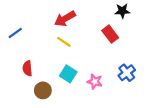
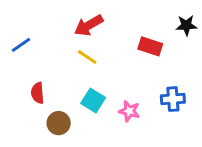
black star: (122, 11) -> (186, 25), moved
red rectangle: (110, 34) -> (150, 46), turned -35
blue cross: (127, 73) -> (173, 99), turned 35

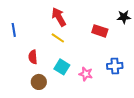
red arrow: (89, 25) -> (59, 17), turned 90
blue line: (21, 45) -> (14, 30), turned -64
red semicircle: (38, 93) -> (33, 57), moved

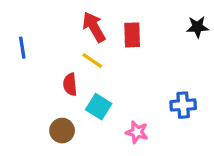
red rectangle: (100, 31) -> (132, 35), moved, turned 70
red semicircle: (33, 57) -> (70, 84), moved
pink star: (86, 74) -> (137, 132), moved

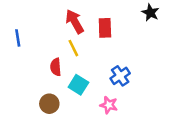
black star: (197, 27) -> (150, 13), moved, turned 30
yellow line: (92, 60) -> (73, 48), turned 30
blue cross: (183, 105) -> (120, 76), moved, turned -30

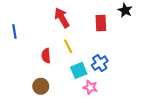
red rectangle: (105, 28) -> (101, 23), moved
yellow line: (73, 48) -> (68, 46), moved
cyan square: (78, 85) -> (79, 70), moved, turned 35

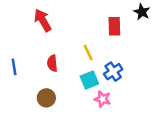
red arrow: (62, 18) -> (43, 20), moved
blue line: (14, 31) -> (14, 67), moved
yellow line: (68, 46) -> (88, 53), moved

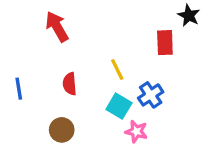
red rectangle: (114, 26) -> (165, 43), moved
cyan square: (89, 80) -> (119, 106), turned -36

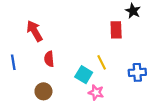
red arrow: (57, 27) -> (35, 31), moved
yellow line: (117, 70) -> (102, 62), moved
blue cross: (151, 95) -> (137, 72), moved, turned 30

